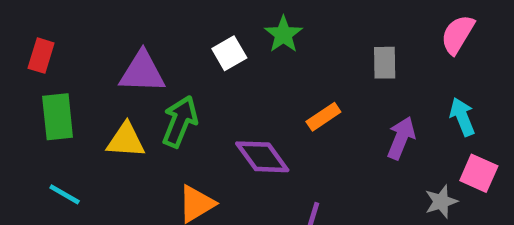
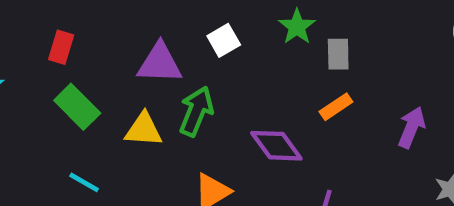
white square: (229, 53) -> (224, 40), moved
gray rectangle: (385, 63) -> (338, 54), moved
green rectangle: (58, 117) -> (77, 107), turned -39

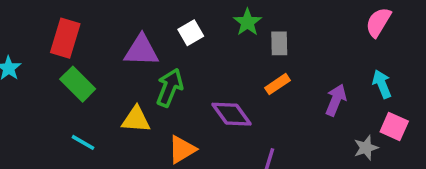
red rectangle: (61, 47) -> (65, 38), size x1.5
yellow triangle: (144, 130) -> (136, 119), moved

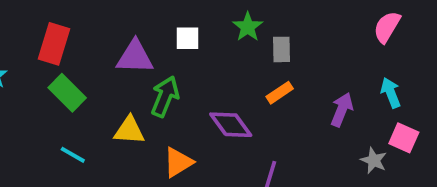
white square: (191, 33) -> (188, 38), turned 30
gray star: (366, 148) -> (374, 160), turned -30

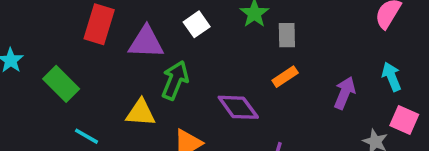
white square: (188, 38) -> (197, 24), turned -35
red rectangle: (54, 44) -> (99, 24), moved
green rectangle: (67, 93) -> (61, 84), moved

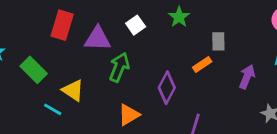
gray rectangle: (287, 35) -> (218, 41), moved
purple diamond: (238, 107) -> (167, 88), turned 64
yellow triangle: (141, 113) -> (73, 90), moved, turned 30

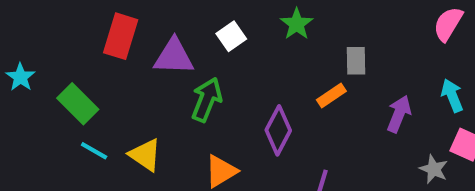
yellow triangle: (73, 90) -> (145, 155), moved
cyan line: (53, 109) -> (94, 151), moved

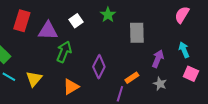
gray rectangle: (356, 61) -> (137, 33), size x1.5
orange rectangle: (331, 96) -> (132, 78), moved
yellow triangle: (145, 155) -> (34, 79), turned 36
gray star: (434, 169) -> (160, 84), moved

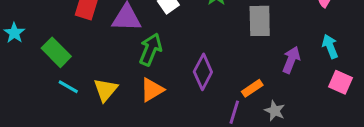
gray star: (160, 84) -> (275, 111), moved
orange triangle: (71, 87) -> (152, 90), moved

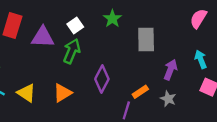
green arrow: (150, 49) -> (72, 51), moved
yellow triangle: (106, 90) -> (26, 93), turned -36
gray star: (275, 111) -> (168, 99), moved

